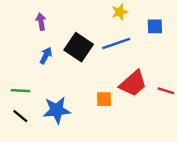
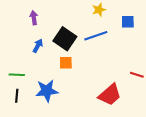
red trapezoid: (133, 83) -> (110, 95), moved
orange square: (104, 99) -> (66, 63), moved
black line: (20, 116) -> (17, 96), turned 56

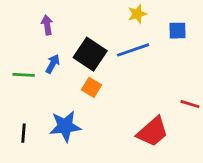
orange square: (66, 63) -> (91, 87), turned 32
green line: (17, 75) -> (24, 75), moved

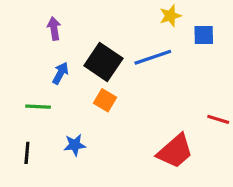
yellow star: (137, 14) -> (170, 16), moved
green line: (24, 75) -> (38, 107), moved
blue star: (65, 126) -> (75, 145), size x0.6

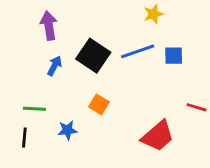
purple arrow: (54, 29) -> (49, 26), size x1.4
blue square: (204, 35) -> (174, 56), moved
orange square: (105, 100) -> (99, 104), moved
green line: (38, 107) -> (34, 109), moved

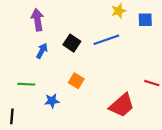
black square: (93, 56) -> (72, 43), size x0.7
blue square: (174, 56) -> (145, 20), moved
black line: (24, 137) -> (12, 116), moved

